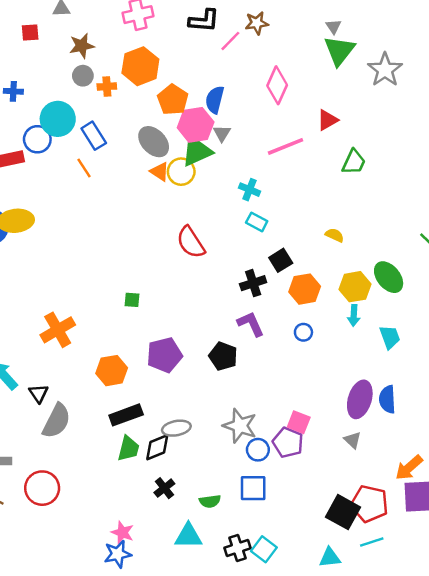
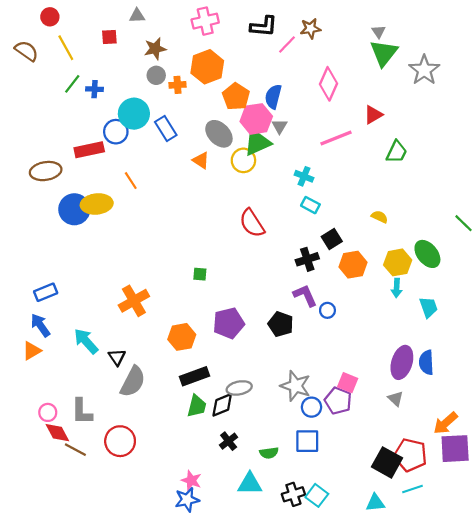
orange line: (84, 168) -> (131, 181), moved
orange triangle: (160, 172) -> (201, 160), moved
blue circle: (303, 332) -> (327, 310), moved

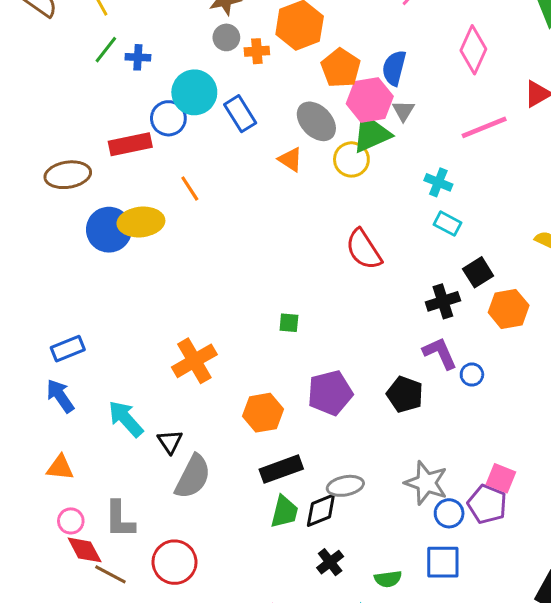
orange triangle: (32, 351) -> (60, 468), moved, turned 36

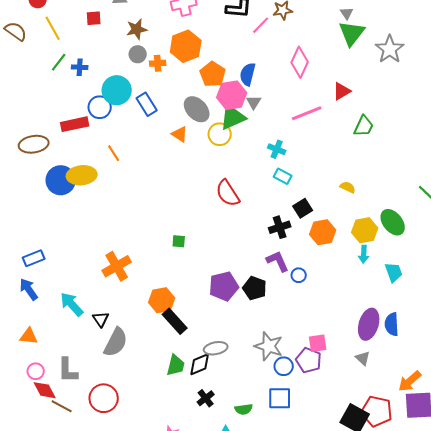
purple pentagon: (330, 393) -> (224, 286), moved
black rectangle: (281, 469) -> (175, 321), moved, turned 68
pink square: (501, 478) -> (318, 343), turned -30

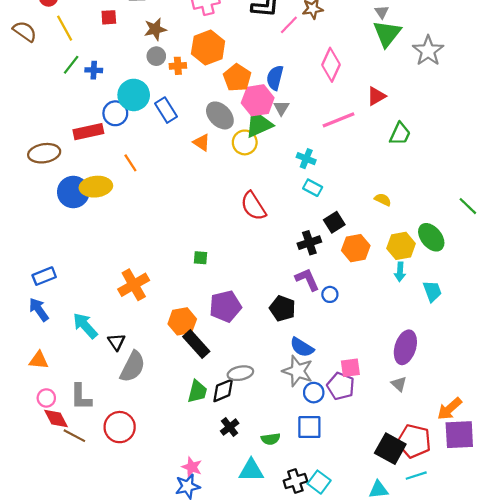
purple pentagon: (224, 286) -> (225, 306), moved
blue semicircle: (392, 324) -> (302, 347), moved, turned -55

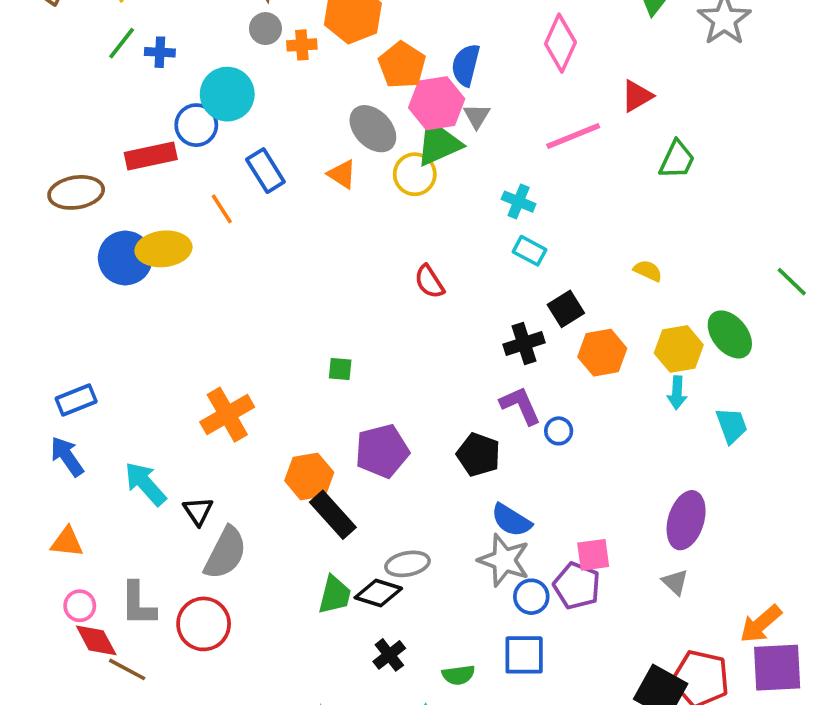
blue rectangle: (166, 110) -> (265, 171), moved
red semicircle: (253, 206) -> (429, 282), size x0.7
black diamond: (223, 390) -> (378, 593), turned 40
red circle: (120, 427) -> (204, 624), moved

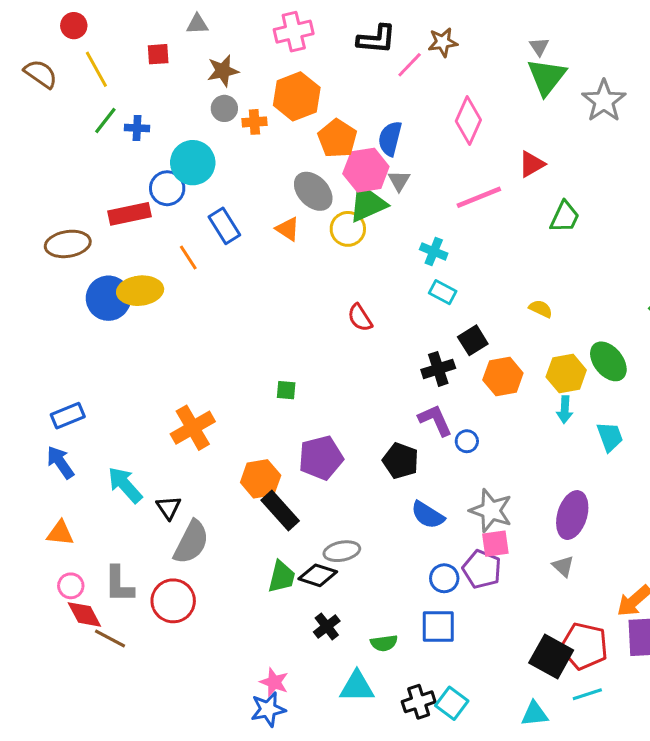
gray star: (504, 560) -> (491, 511), moved

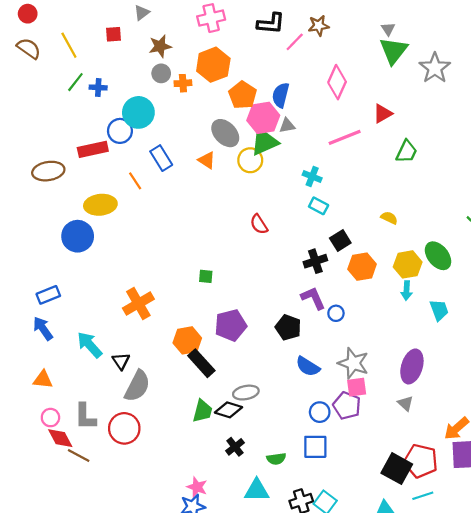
gray triangle: (197, 24) -> (142, 13), turned -35
red circle: (74, 26) -> (28, 14), moved
gray triangle: (399, 181) -> (287, 125), turned 49
blue circle: (108, 298) -> (78, 236), moved

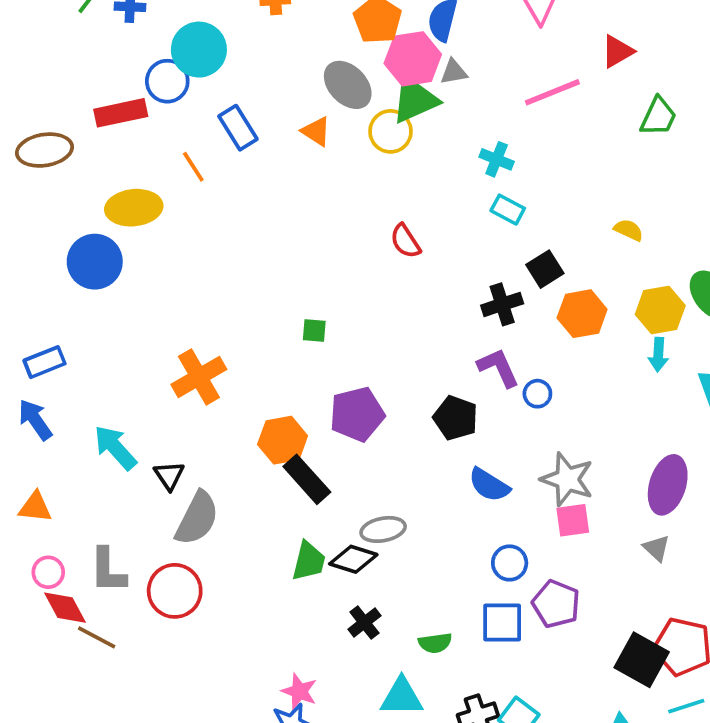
purple pentagon: (347, 406) -> (556, 604), moved

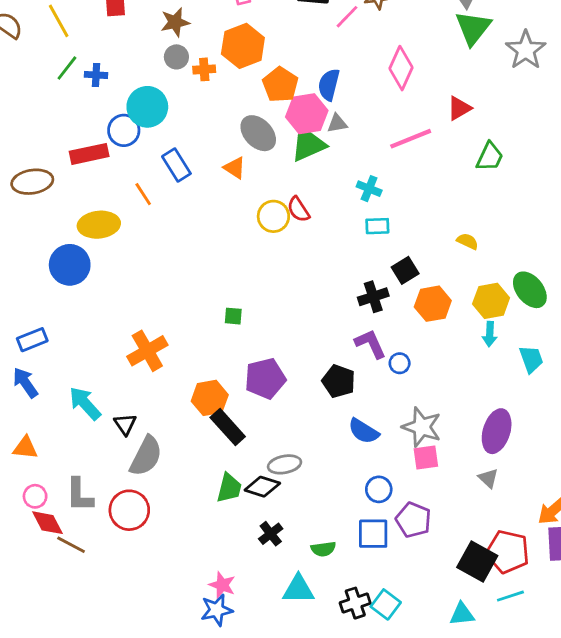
yellow circle: (390, 131) -> (273, 216), moved
cyan rectangle: (508, 210) -> (377, 226), turned -30
red semicircle: (405, 241) -> (298, 209), moved

